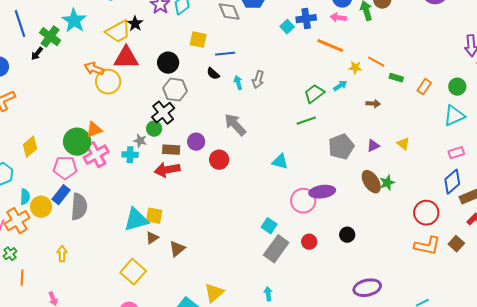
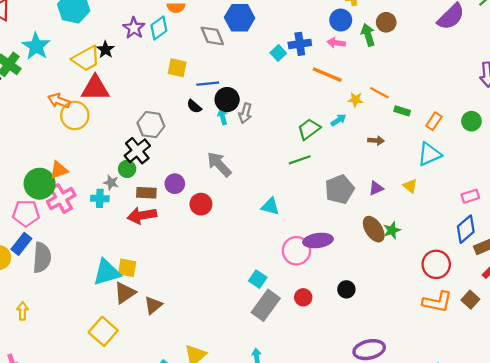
black circle: (168, 63) -> (227, 100), moved
cyan triangle: (454, 116) -> (429, 154), moved
brown triangle: (152, 238) -> (125, 293), size x1.5

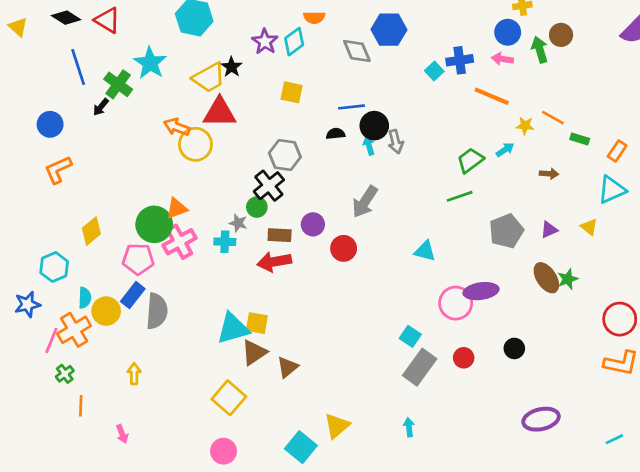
yellow square: (177, 68) -> (292, 92), moved
black semicircle: (194, 106) -> (336, 134), turned 133
gray arrow: (245, 113) -> (396, 142), turned -30
gray arrow: (219, 164) -> (365, 202), turned -104

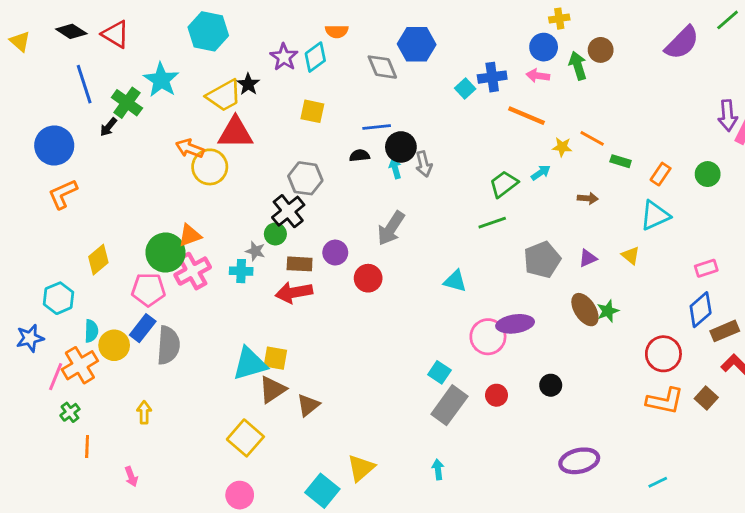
blue circle: (50, 124) -> (54, 146), size x1.4

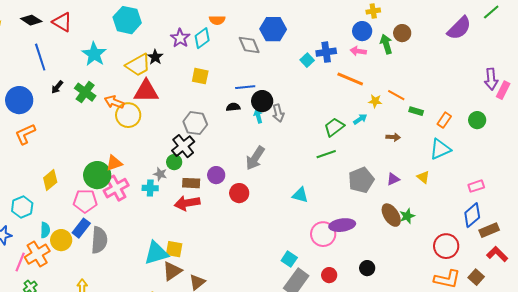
green cross: (127, 103) -> (85, 92), moved

